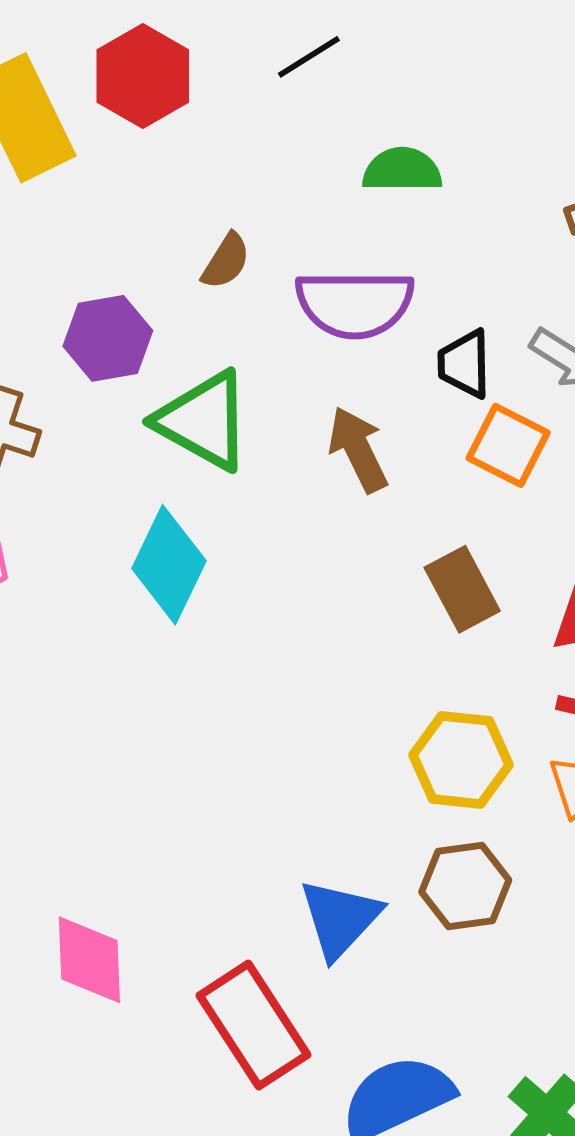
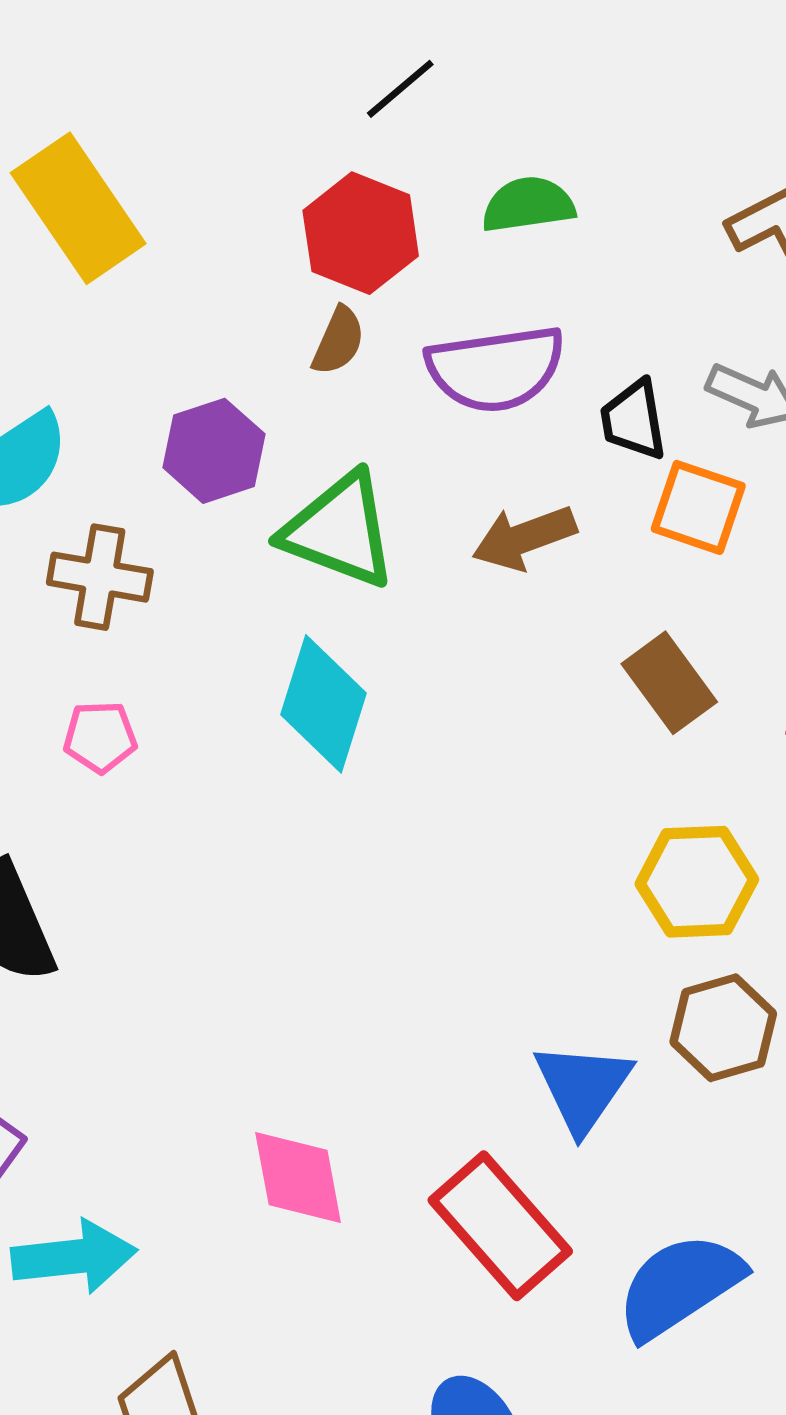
red hexagon: (143, 76) -> (361, 233), moved
brown arrow: (358, 450) -> (524, 538), turned -76

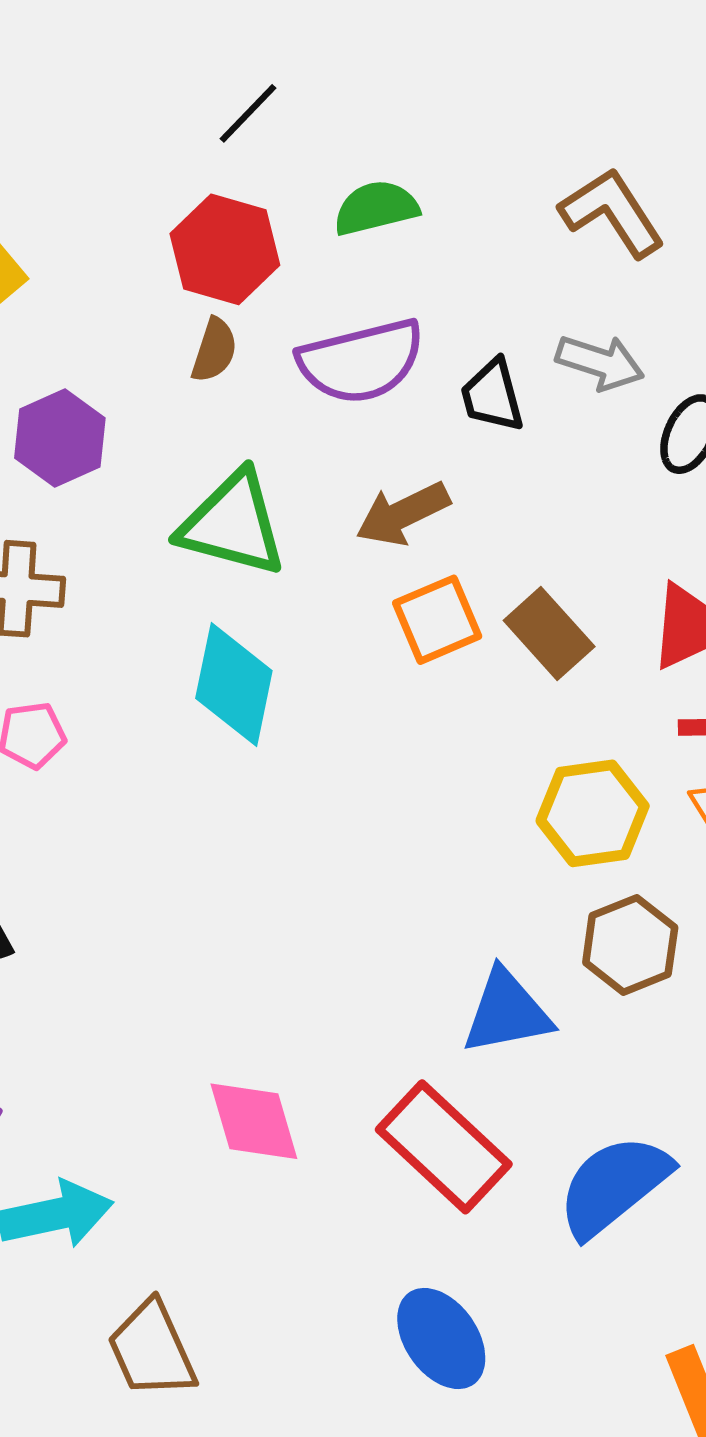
purple hexagon: (214, 451) -> (60, 438), moved
orange square: (698, 507) -> (437, 620), moved, turned -36
blue triangle: (583, 1087) -> (507, 1012), turned 50

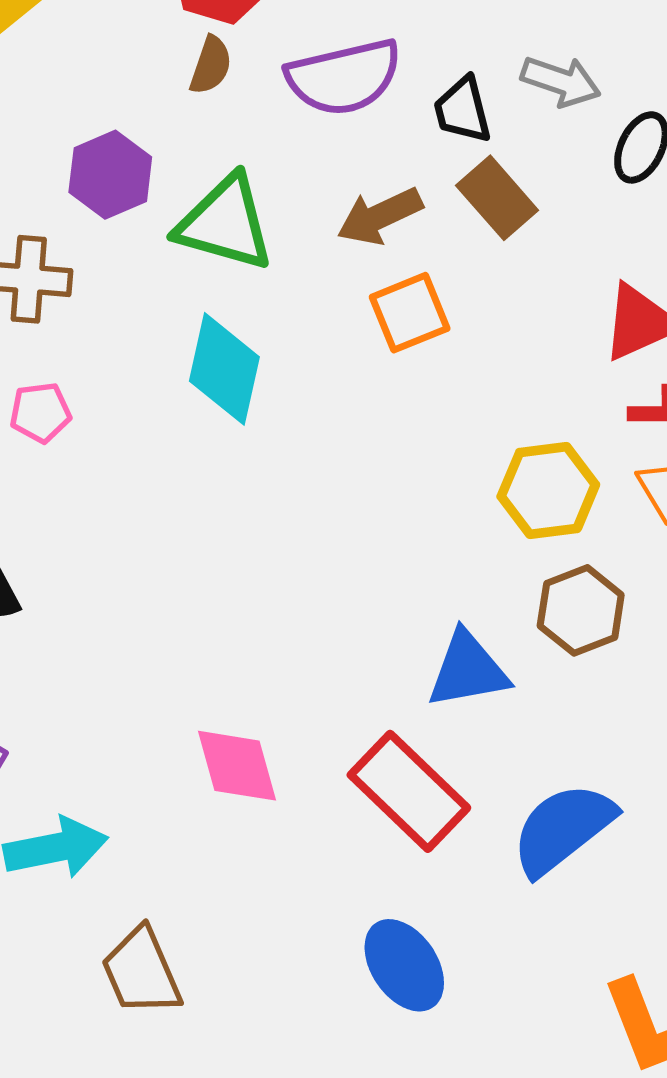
purple hexagon: (60, 438) -> (110, 175), moved
brown rectangle: (549, 634) -> (497, 198), moved

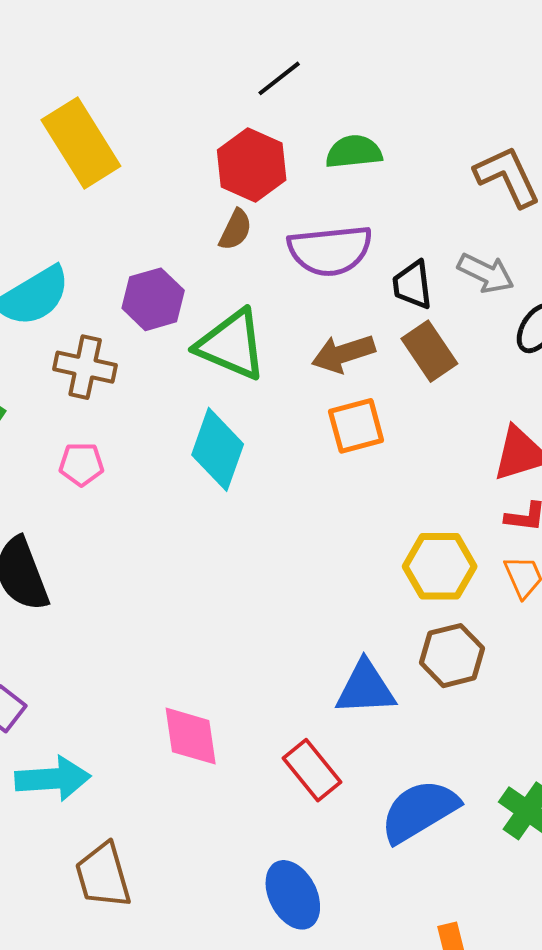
red rectangle: (409, 791) -> (312, 770), size x0.7

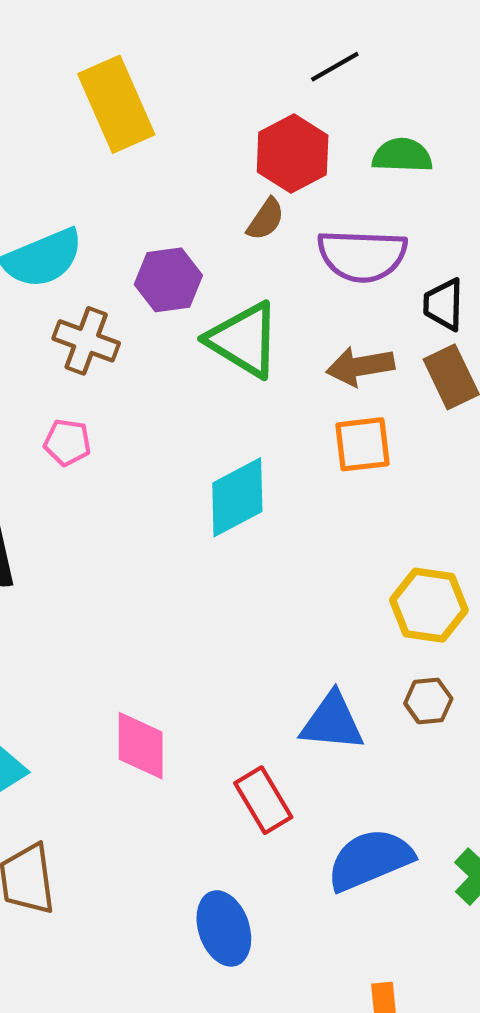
cyan diamond: (218, 449) -> (237, 497), moved, turned 34
brown hexagon: (452, 656) -> (428, 701), size x0.7

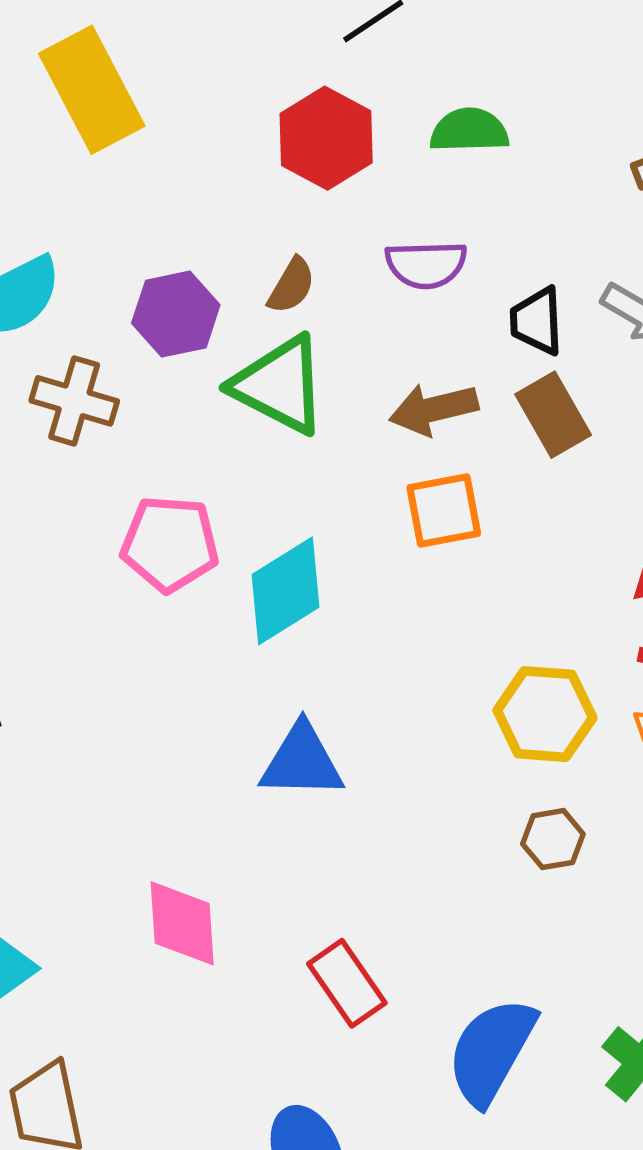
brown semicircle: (266, 219) -> (291, 286), moved
purple semicircle: (362, 256) -> (426, 265), size x0.7
pink pentagon: (67, 442) -> (170, 544), moved, size x1.6
blue triangle: (332, 722) -> (302, 761), moved
blue semicircle: (370, 860) -> (491, 1051), turned -34

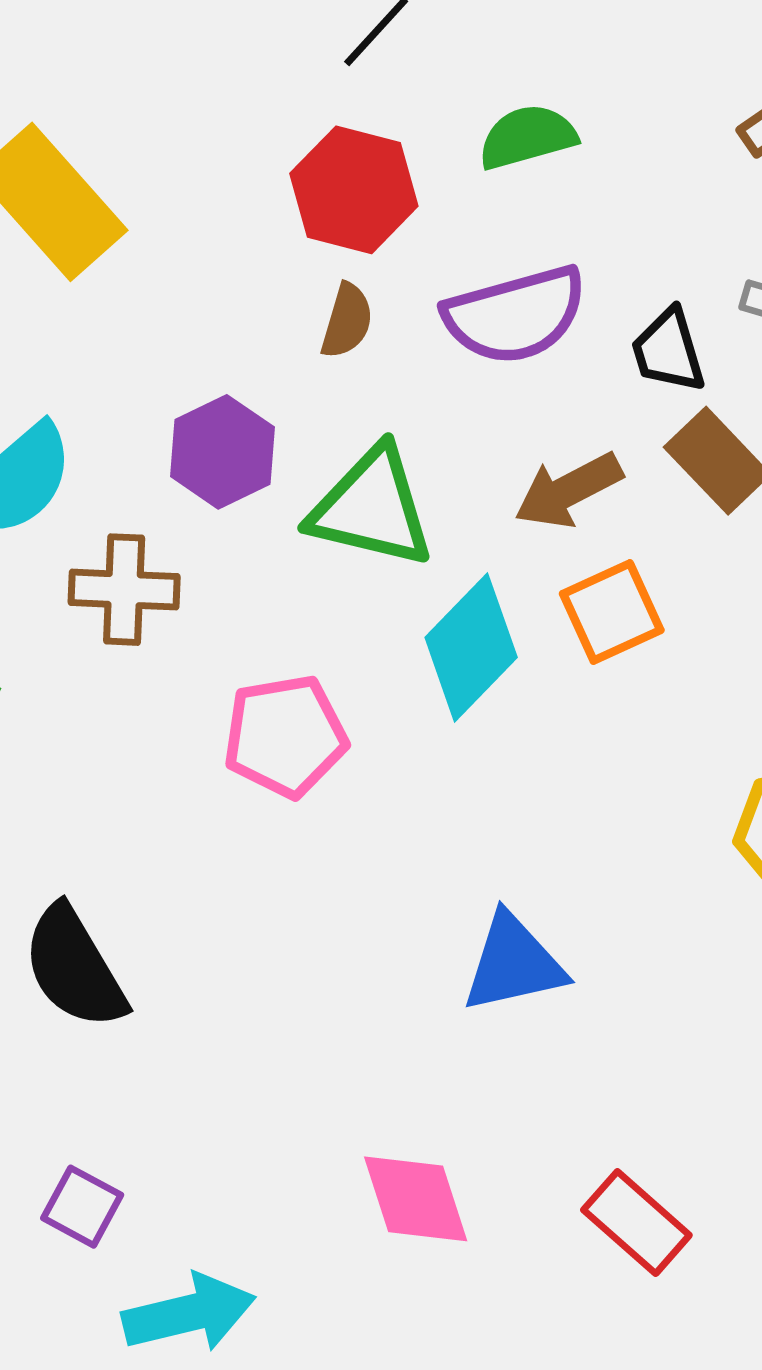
purple semicircle: (426, 265) -> (515, 315), size x1.4
brown semicircle: (291, 286) -> (347, 321), moved
cyan diamond: (286, 591) -> (471, 647), moved

